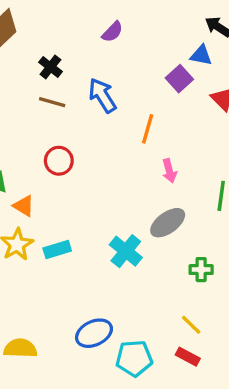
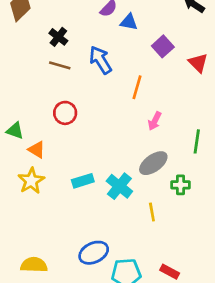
blue triangle: (201, 55) -> (129, 22), moved
pink arrow: (169, 171) -> (155, 121), turned 42
cyan rectangle: (57, 249) -> (83, 181), moved
green cross: (201, 270) -> (180, 185), moved
yellow line: (191, 325) -> (152, 212), moved, turned 36

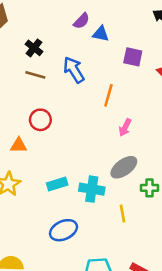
purple square: (163, 46) -> (133, 57), turned -36
orange triangle: (37, 150) -> (19, 145), moved, turned -30
cyan cross: (119, 186) -> (92, 189), turned -30
blue ellipse: (94, 253) -> (64, 230), moved

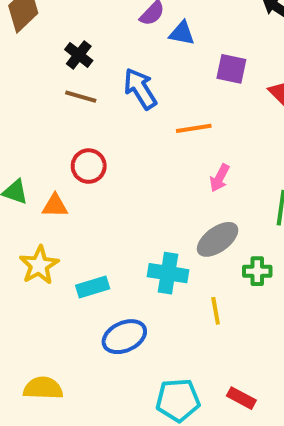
orange line: (108, 95) -> (194, 128), turned 65
cyan rectangle: (57, 184) -> (93, 287), moved

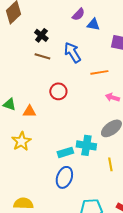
red circle: (89, 166) -> (58, 91), moved
pink arrow: (220, 178) -> (112, 97), turned 80
cyan rectangle: (93, 287) -> (65, 152), moved
blue ellipse: (124, 337) -> (64, 177), turned -45

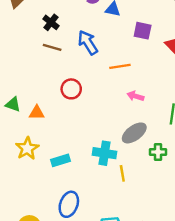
cyan rectangle: (65, 152) -> (60, 160), moved
yellow line: (110, 164) -> (122, 173), moved
blue ellipse: (64, 177) -> (69, 204), moved

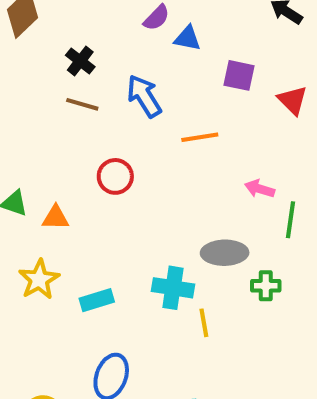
pink arrow: (135, 96) -> (260, 189), moved
gray ellipse: (134, 133) -> (225, 253), turned 35

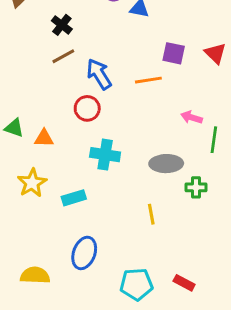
purple square: (239, 75) -> (174, 53), moved
blue arrow: (144, 96) -> (99, 74), moved
brown line: (82, 104) -> (63, 56), turned -45
cyan cross: (173, 288) -> (105, 155), moved

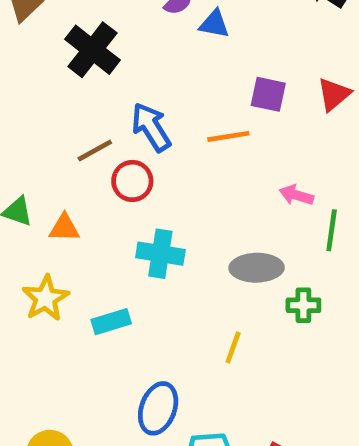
black cross: (62, 25) -> (92, 50), size x1.6
red triangle: (215, 53) -> (334, 94), turned 35
brown line: (63, 56) -> (95, 151), moved
yellow line: (151, 214) -> (233, 347), turned 30
blue ellipse: (84, 253) -> (158, 408), moved

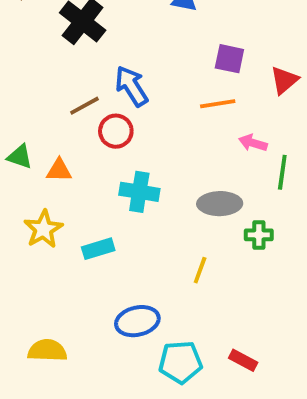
red triangle: (334, 94) -> (284, 80), moved
orange line: (228, 136) -> (218, 104), moved
blue ellipse: (158, 408) -> (137, 321), turned 57

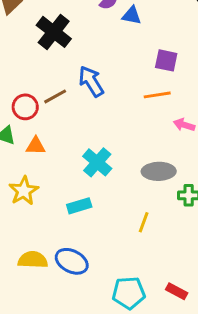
red circle: (116, 131) -> (25, 107), moved
cyan cross: (139, 192) -> (97, 162), turned 32
cyan rectangle: (98, 249) -> (79, 206), moved
blue ellipse: (137, 321) -> (72, 261), moved, turned 40
yellow semicircle: (47, 350) -> (33, 260), moved

